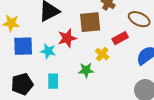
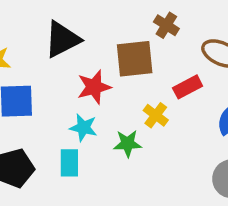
cyan star: (48, 51) -> (83, 128), moved

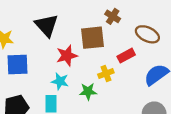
black triangle: (62, 39) -> (47, 25), turned -45
yellow cross: (156, 115) -> (106, 74), turned 32

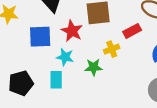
red star: (67, 56) -> (72, 31), turned -30
blue square: (17, 65) -> (40, 37), moved

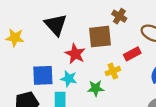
blue square: (40, 37) -> (43, 75), moved

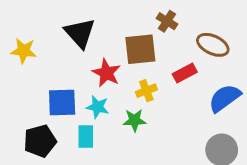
yellow cross: (113, 71) -> (146, 91), moved

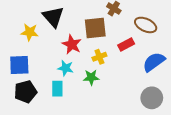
yellow star: (24, 51) -> (30, 32), moved
blue square: (62, 102) -> (19, 65), moved

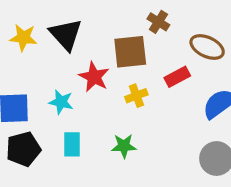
yellow star: (30, 32) -> (23, 38), moved
cyan star: (66, 68) -> (61, 102), moved
green star: (91, 77) -> (124, 146), moved

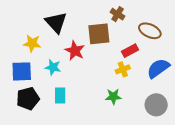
yellow star: (23, 38) -> (32, 43), moved
yellow cross: (136, 96) -> (123, 69), moved
green star: (124, 146) -> (113, 96), moved

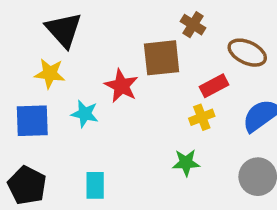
black triangle: (56, 22) -> (64, 30), moved
cyan rectangle: (60, 95) -> (95, 185), moved
black pentagon: (28, 99) -> (27, 185), moved, turned -30

